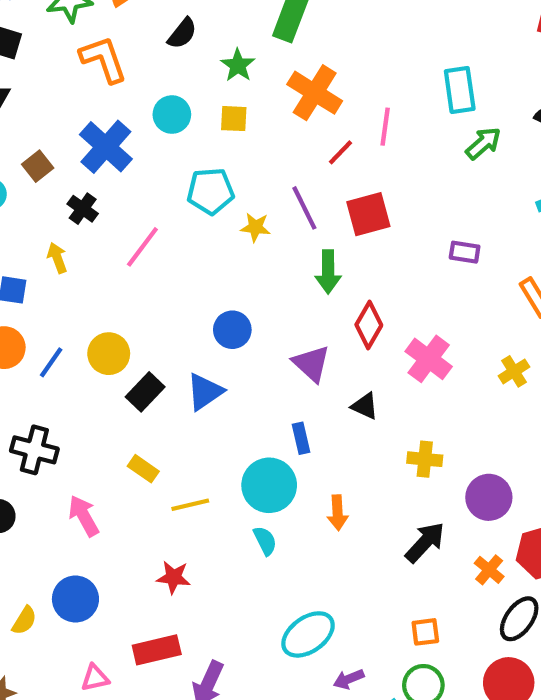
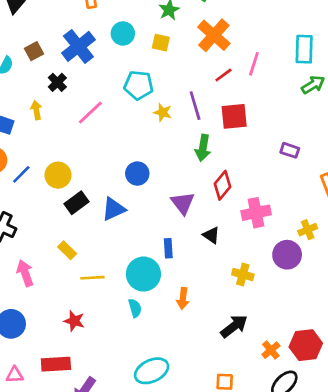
pink cross: (429, 359) -> (256, 213), turned 32
purple circle: (489, 497) -> (287, 255), moved

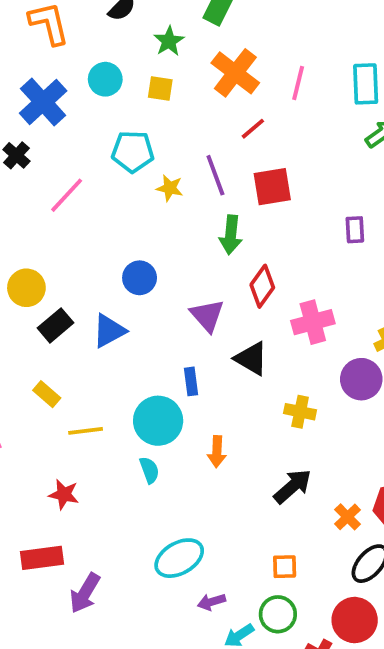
pink line: (254, 64) -> (298, 83), moved
purple rectangle: (290, 150) -> (355, 230), turned 72
black triangle: (211, 235) -> (251, 359), size x1.4

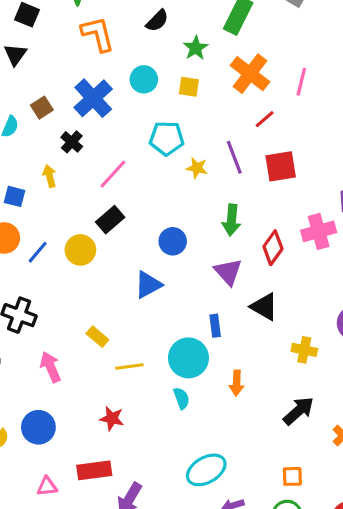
green arrow: (231, 235) -> (231, 220), moved
pink cross: (313, 322) -> (319, 231), moved
black rectangle: (56, 325) -> (110, 220), moved

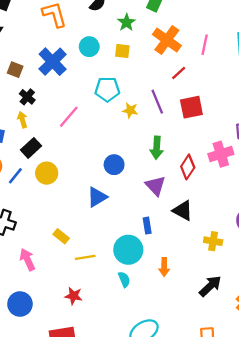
brown square: (42, 108) -> (15, 70), turned -35
black cross: (72, 142) -> (27, 97), moved
black rectangle: (110, 220) -> (31, 148), moved

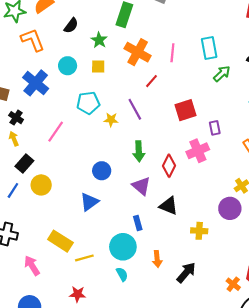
red square: (191, 107) -> (185, 110), moved
yellow rectangle: (61, 236) -> (60, 241), size x1.6
black arrow: (210, 286) -> (186, 273), moved

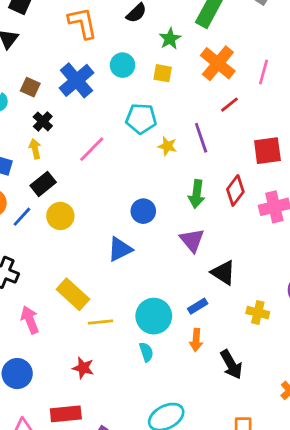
red diamond: (169, 166) -> (235, 190), moved
blue rectangle: (138, 223) -> (198, 306), moved, turned 64
black arrow: (186, 273) -> (231, 364), turned 100

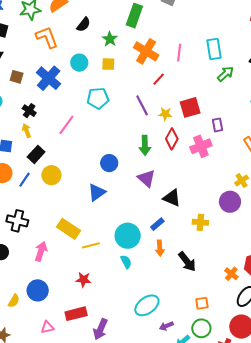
brown square: (30, 87) -> (17, 77), moved
yellow star: (167, 146) -> (165, 114), moved
pink arrow: (30, 320) -> (41, 251), turned 48

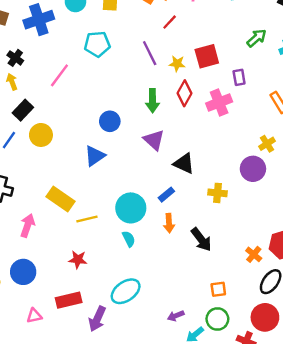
green arrow: (226, 74) -> (257, 38), moved
blue cross: (49, 78) -> (39, 20), turned 30
cyan ellipse: (147, 305) -> (126, 291), moved

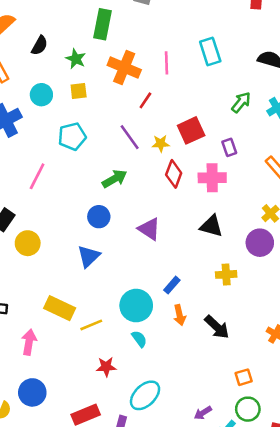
green arrow: (152, 101) -> (115, 179), moved, turned -110
pink cross: (219, 103) -> (212, 178), turned 30
black triangle: (184, 163) -> (211, 226), moved
red star: (78, 260) -> (106, 367), moved

